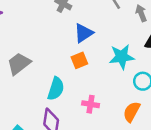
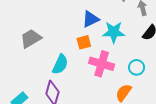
cyan star: (122, 57) -> (114, 32), moved
pink cross: (91, 104) -> (102, 64), moved, size x1.6

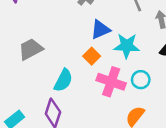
orange square: (84, 42) -> (92, 56), turned -32
cyan circle: (137, 67) -> (141, 80), moved

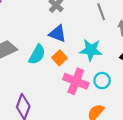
blue triangle: (100, 30) -> (58, 34), moved, turned 42
cyan semicircle: (63, 80) -> (37, 55), moved

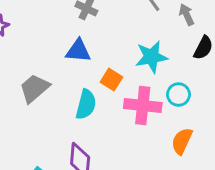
blue triangle: (58, 34) -> (78, 51), moved
cyan semicircle: (37, 55) -> (86, 104), moved

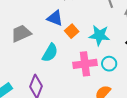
orange square: (111, 80) -> (72, 31), moved
pink cross: (143, 105) -> (85, 64), turned -30

